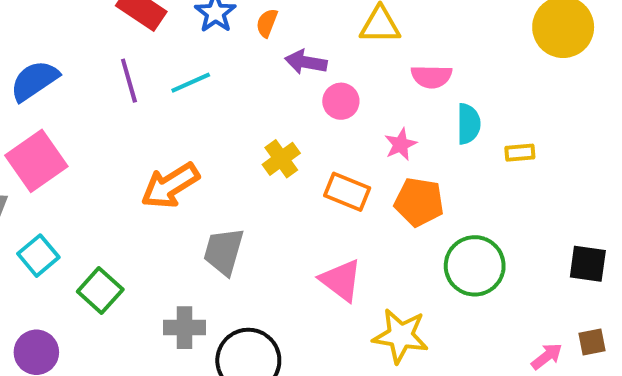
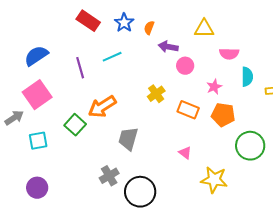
purple line: (129, 81) -> (80, 68), moved
cyan square: (38, 256) -> (38, 141), turned 30
pink triangle: (341, 280) -> (185, 153), size x0.6
green square: (100, 291) -> (75, 125), moved
gray cross: (185, 328) -> (109, 176), turned -30

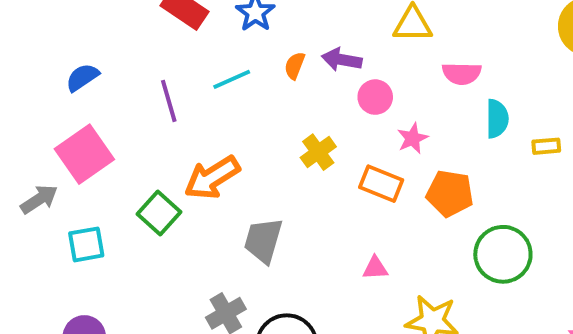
orange semicircle: (149, 28) -> (295, 66), moved
blue semicircle: (36, 56) -> (82, 77), size x0.7
pink star: (214, 87) -> (413, 138), moved
pink triangle: (185, 153) -> (375, 268), turned -40

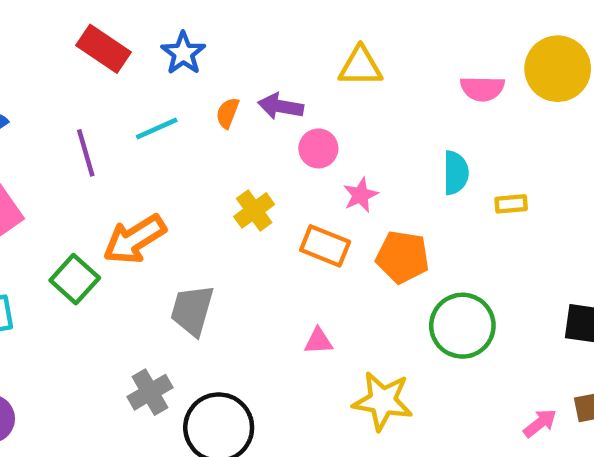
pink semicircle: (462, 73) -> (482, 89), moved

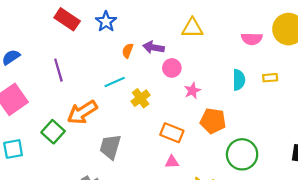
cyan line: (157, 128) -> (115, 82), moved
yellow rectangle: (511, 204) -> (270, 78), moved
orange rectangle: (325, 246) -> (172, 133), moved

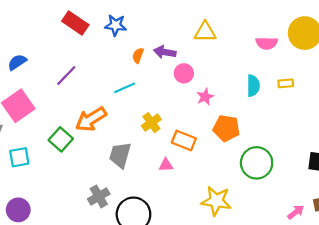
blue star: (106, 22) -> (116, 25), turned -30
purple line: (58, 70) -> (66, 76), turned 60
yellow cross: (141, 98) -> (151, 123), moved
pink triangle: (172, 162) -> (166, 165), moved

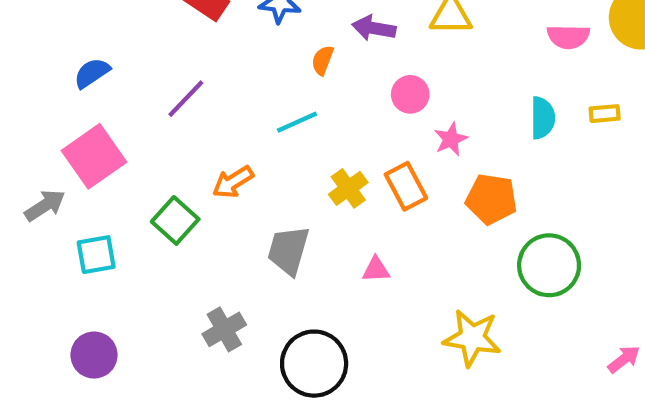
purple arrow: (165, 52) -> (374, 28), moved
orange arrow: (91, 119) -> (233, 182), size x0.7
orange rectangle: (184, 140) -> (406, 186), moved, turned 40
gray cross: (99, 196) -> (224, 329), moved

